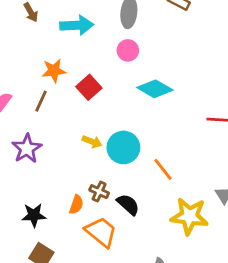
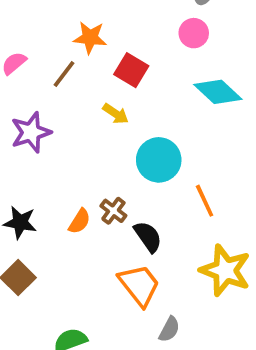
red square: (89, 87) -> (131, 70), turned -30
yellow arrow: (92, 142) -> (116, 114), moved
orange trapezoid: (101, 232) -> (139, 285), moved

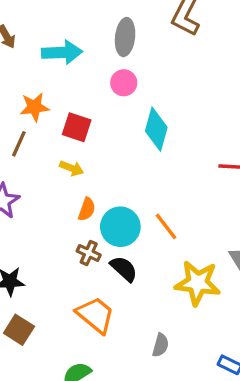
cyan diamond: (218, 92) -> (156, 129), turned 75
cyan circle: (159, 160) -> (120, 227), moved
orange semicircle: (79, 221) -> (87, 209), moved
orange trapezoid: (139, 285) -> (95, 315), moved

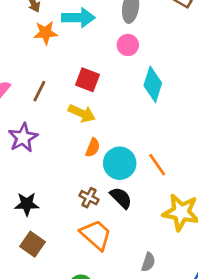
orange star: (34, 107) -> (46, 33), moved
yellow arrow: (72, 168) -> (82, 113), size x1.4
brown cross: (89, 253) -> (89, 198), moved

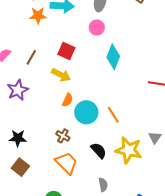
black semicircle: (121, 198) -> (99, 151), moved
gray semicircle: (148, 262) -> (103, 185), turned -32

